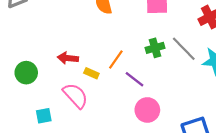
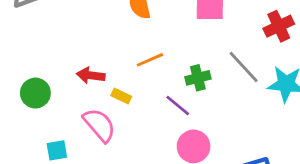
green cross: (155, 48) -> (198, 78), moved
orange line: (116, 60) -> (150, 60), moved, turned 30

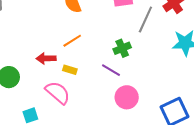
orange line: (150, 60) -> (72, 41), moved
gray line: (244, 67) -> (145, 19), moved, turned 76

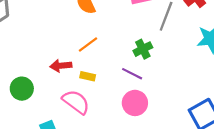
pink circle: (127, 97) -> (135, 103), moved

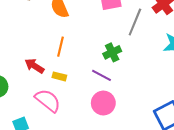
orange line: (88, 45) -> (61, 47), turned -42
red arrow: (61, 66) -> (34, 66), turned 36

